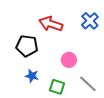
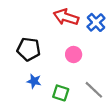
red arrow: (51, 24) -> (66, 17), moved
pink circle: (69, 60) -> (74, 54), moved

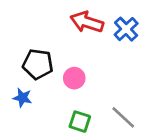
pink circle: (74, 54) -> (74, 78), moved
blue star: (34, 81) -> (22, 98), moved

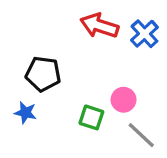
pink circle: (74, 78) -> (124, 100), moved
green square: (80, 122) -> (91, 117), moved

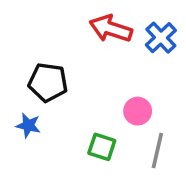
green square: (91, 117) -> (102, 147), moved
gray line: (141, 135) -> (157, 150), turned 60

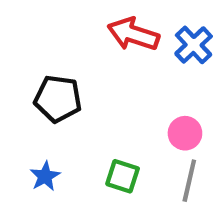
pink circle: (138, 111) -> (185, 133), moved
blue star: (28, 125) -> (45, 176), moved, turned 30

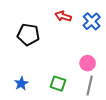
red arrow: (133, 34) -> (63, 16), size x0.7
black pentagon: (58, 99) -> (28, 35), moved

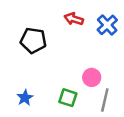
pink circle: (88, 63) -> (92, 77), moved

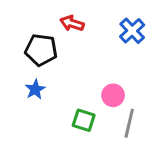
red arrow: (74, 19) -> (72, 23), moved
blue star: (25, 98) -> (35, 89), moved

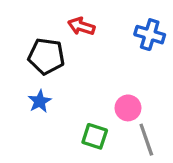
blue cross: (132, 31) -> (150, 35), turned -30
gray line: (129, 123) -> (146, 140), turned -32

